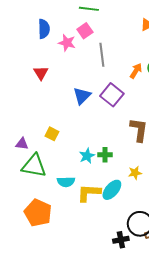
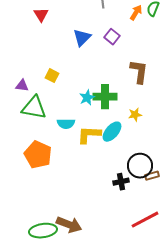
purple square: (112, 95) -> (112, 37), size x0.7
green cross: (105, 155) -> (105, 97), size x1.6

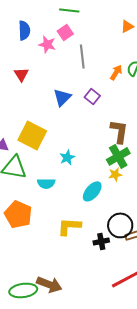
yellow square: (52, 76) -> (32, 135), size x2.0
green cross: (105, 97) -> (118, 156), moved, turned -30
yellow L-shape: (89, 135) -> (69, 226), moved

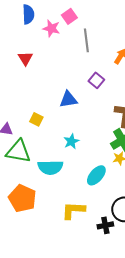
blue triangle: (62, 97) -> (68, 99), moved, turned 36
yellow square: (32, 135) -> (36, 119), size x0.5
cyan semicircle: (46, 183) -> (50, 167), size x1.4

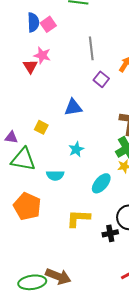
pink square: (69, 16) -> (48, 24), moved
pink star: (51, 28) -> (42, 55), moved
purple square: (96, 80) -> (101, 79), moved
cyan semicircle: (50, 167) -> (55, 175), size x0.7

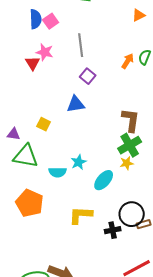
gray line: (91, 48) -> (81, 45), moved
purple square: (101, 79) -> (88, 76), moved
cyan star: (76, 149) -> (79, 162), moved

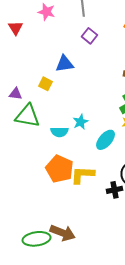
red triangle: (33, 63) -> (16, 28), moved
blue triangle: (76, 104) -> (65, 64), moved
orange pentagon: (30, 203) -> (60, 169), moved

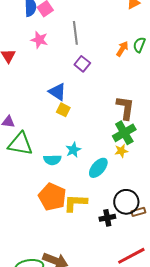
blue triangle: (65, 64) -> (57, 92), turned 42
yellow square: (46, 84) -> (63, 110), moved

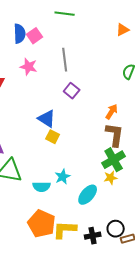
orange arrow: (122, 49) -> (112, 112), moved
black circle: (126, 202) -> (116, 229), size x0.7
black cross: (107, 218) -> (93, 236), moved

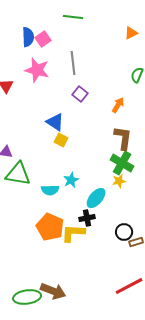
pink star: (29, 67) -> (37, 70), size x1.4
orange arrow: (112, 112) -> (118, 105), moved
green cross: (114, 160) -> (122, 163), turned -30
black cross: (93, 236) -> (87, 218), moved

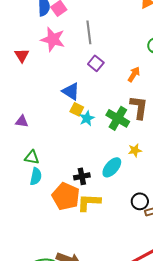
green cross: (122, 163) -> (118, 118), moved
green triangle: (18, 174) -> (32, 157), moved, size x0.6
cyan star: (71, 180) -> (87, 118), moved
cyan semicircle: (50, 190) -> (36, 176), moved, turned -78
black cross: (87, 218) -> (82, 176), moved

